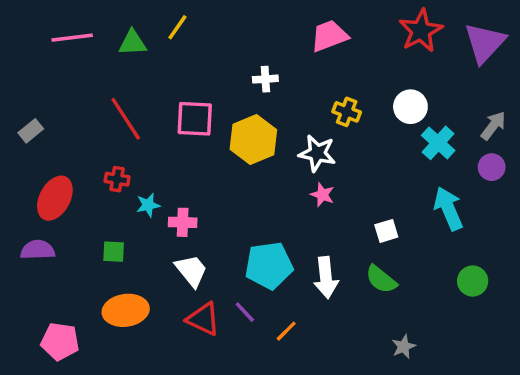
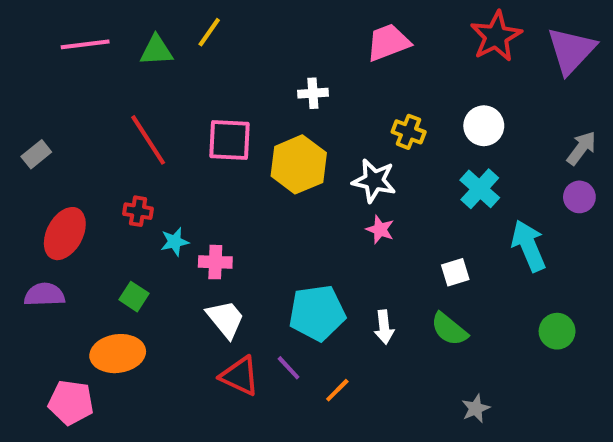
cyan cross: (438, 143) -> (480, 189), moved
green square: (114, 252) -> (134, 297), turned 30
white arrow: (326, 278) -> (384, 327), size x0.7
orange ellipse: (126, 310) -> (118, 354), moved

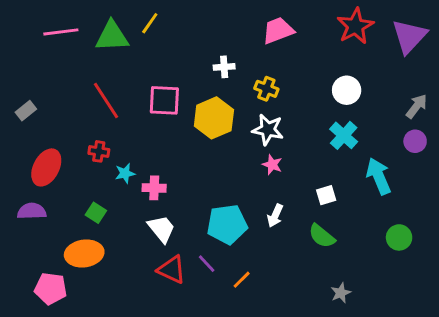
green triangle: (156, 50) -> (112, 36), size x1.4
yellow cross: (409, 132) -> (266, 89), moved
white arrow: (384, 327) -> (275, 216), moved, turned 30

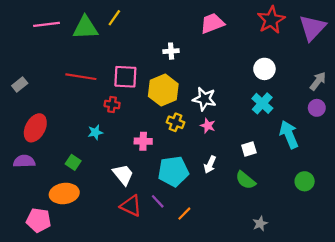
yellow cross: (266, 89) -> (175, 122), moved
red line: (106, 100) -> (81, 77), turned -48
red cross: (99, 151) -> (112, 105), moved
pink cross: (154, 188) -> (143, 141), moved

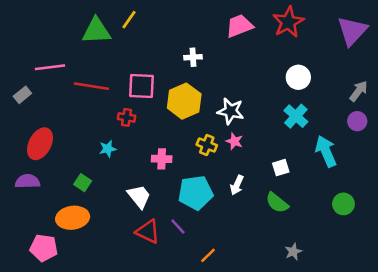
red star: (271, 20) -> (288, 22), moved
pink line: (46, 24) -> (50, 67), moved
yellow cross: (175, 122) -> (207, 145), moved
orange line: (184, 214) -> (208, 255), moved

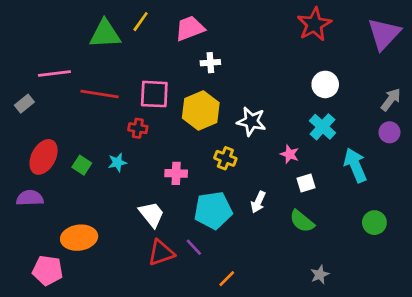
pink trapezoid: (239, 26) -> (190, 28), moved
pink star: (234, 141) -> (290, 154), moved
green square: (83, 183) -> (82, 165), moved
red triangle: (148, 232) -> (161, 253), turned -44

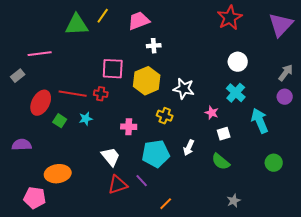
red line: (100, 94) -> (73, 94), moved
red ellipse: (44, 157) -> (41, 103), moved

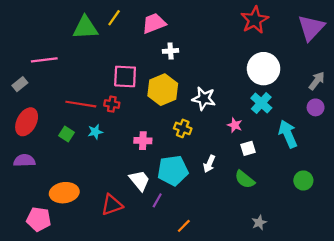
white circle: (238, 62) -> (264, 69), size x1.5
red ellipse: (41, 103) -> (27, 122), moved
white trapezoid: (111, 157) -> (140, 180), moved
purple line: (142, 181) -> (157, 200), turned 72
red triangle: (118, 185) -> (112, 205), moved

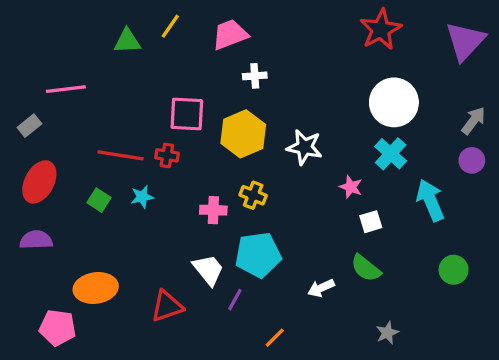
green triangle: (85, 28) -> (127, 41), size x0.7
yellow cross: (183, 128) -> (253, 195), moved
white arrow: (209, 164) -> (321, 288), moved, turned 42

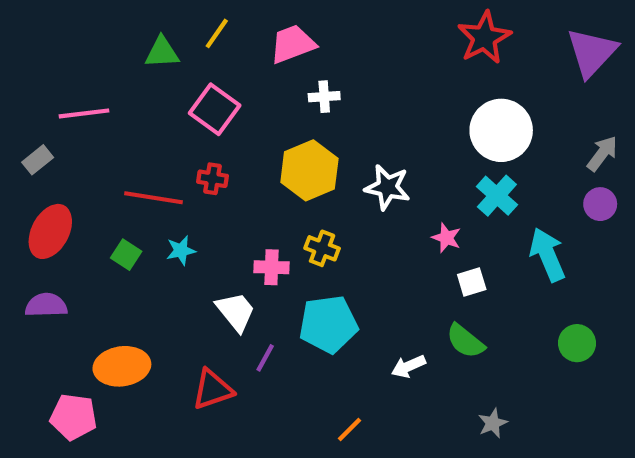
pink square: (187, 114) -> (215, 109), moved, turned 33
red cross: (167, 155) -> (213, 179), moved
white trapezoid: (208, 270) -> (236, 312), moved
purple line: (235, 300) -> (265, 358), moved

